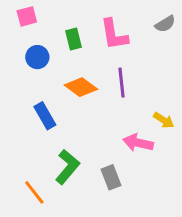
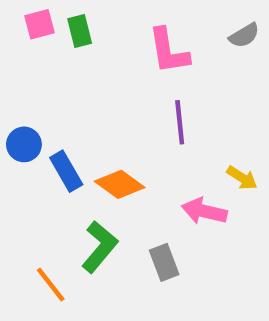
green rectangle: (73, 39) -> (80, 31), moved
blue circle: (37, 57) -> (24, 144), moved
orange diamond: (81, 87) -> (120, 184), moved

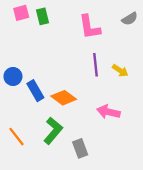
yellow arrow: (242, 178) -> (120, 71), moved
gray rectangle: (164, 262) -> (80, 148), moved
orange line: (51, 285) -> (16, 137), moved

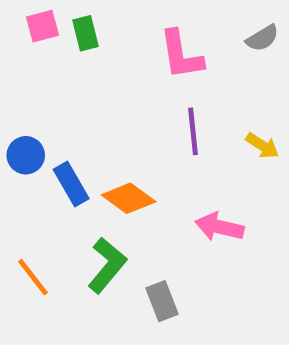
yellow arrow: (120, 71) -> (262, 146), moved

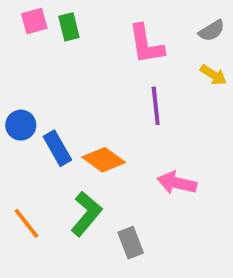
yellow arrow: (262, 146) -> (213, 75), moved

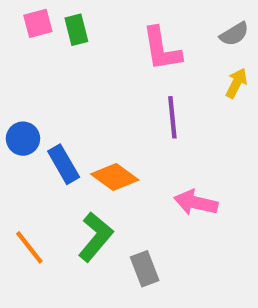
yellow arrow: (213, 75) -> (236, 83), turned -96

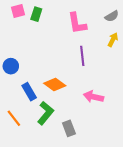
green rectangle: (76, 30) -> (36, 14), turned 32
blue rectangle: (64, 164) -> (29, 92), moved

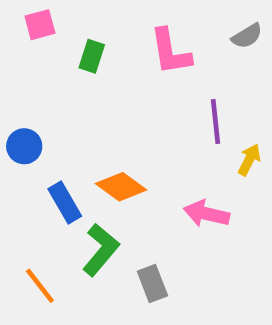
green rectangle: (36, 14) -> (92, 56), moved
yellow arrow: (113, 40) -> (249, 160), moved
purple line: (82, 56) -> (215, 122), moved
orange line: (14, 118) -> (40, 286), moved

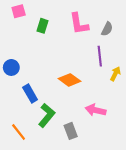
gray semicircle: (247, 36) -> (107, 29), moved, turned -32
orange diamond: (121, 187) -> (70, 80), moved
pink arrow: (206, 214) -> (96, 110), moved

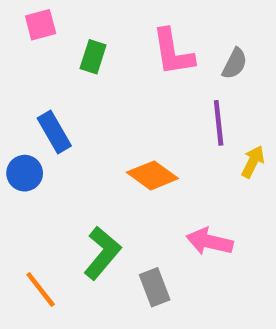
blue circle: (11, 67) -> (25, 173), moved
blue rectangle: (30, 94) -> (54, 132), moved

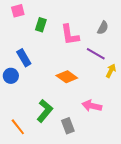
pink L-shape: (173, 52) -> (70, 35), moved
purple line: (219, 123) -> (96, 54), turned -54

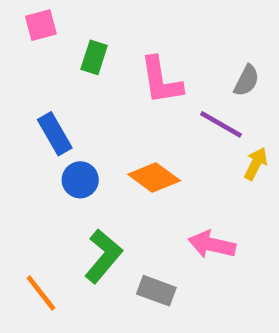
gray semicircle: (103, 28) -> (246, 81), moved
blue circle: (11, 76) -> (80, 180), moved
gray rectangle: (68, 126) -> (156, 291), turned -49

